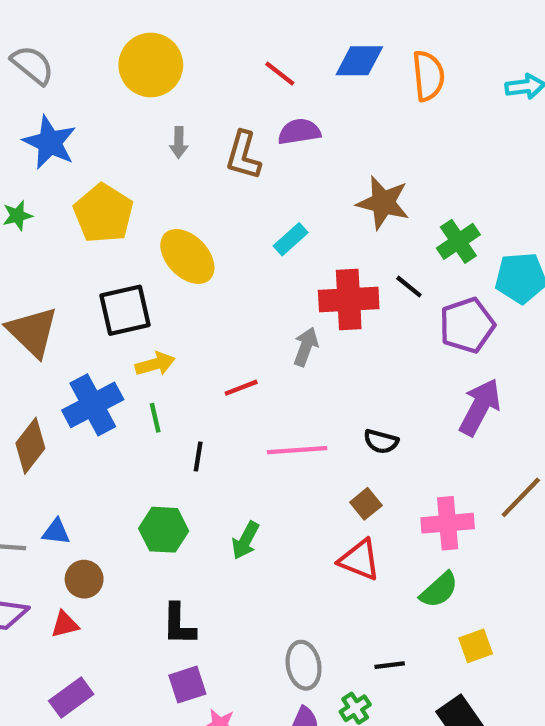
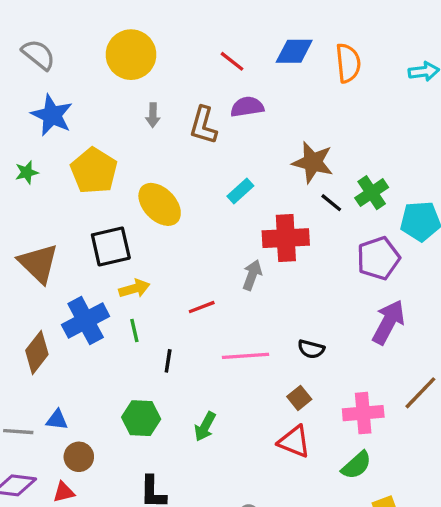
black line: (409, 287) -> (331, 203), moved

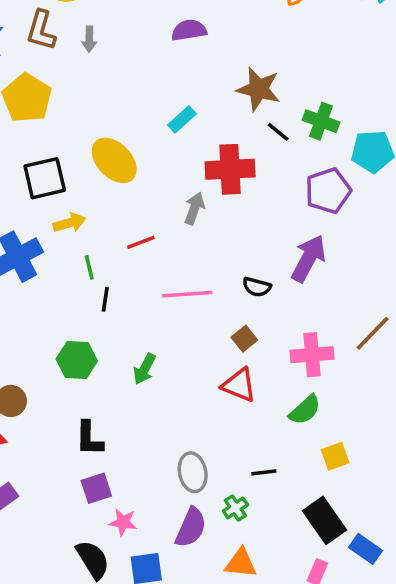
brown L-shape: (203, 125) -> (41, 30), moved
green cross: (372, 193) -> (321, 121), turned -36
yellow ellipse: (160, 204) -> (114, 160), moved
purple arrow: (388, 322) -> (308, 258), moved
green line: (134, 331) -> (89, 267), moved

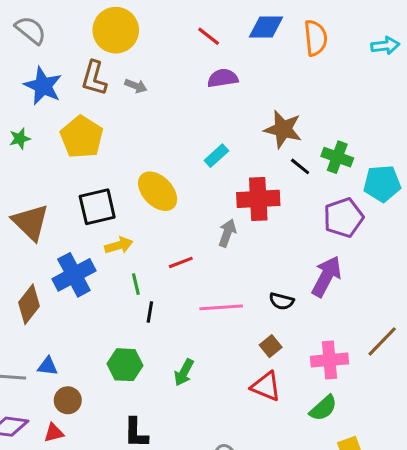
gray arrow: (89, 39) -> (136, 86), turned -70

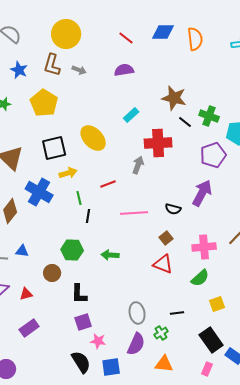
purple semicircle: (223, 78) -> (124, 70), moved
blue star: (43, 86) -> (19, 70), size x0.7
blue cross: (74, 275) -> (39, 192), turned -32
green arrow: (184, 372) -> (110, 255), turned 66
brown circle: (68, 400) -> (52, 273), moved

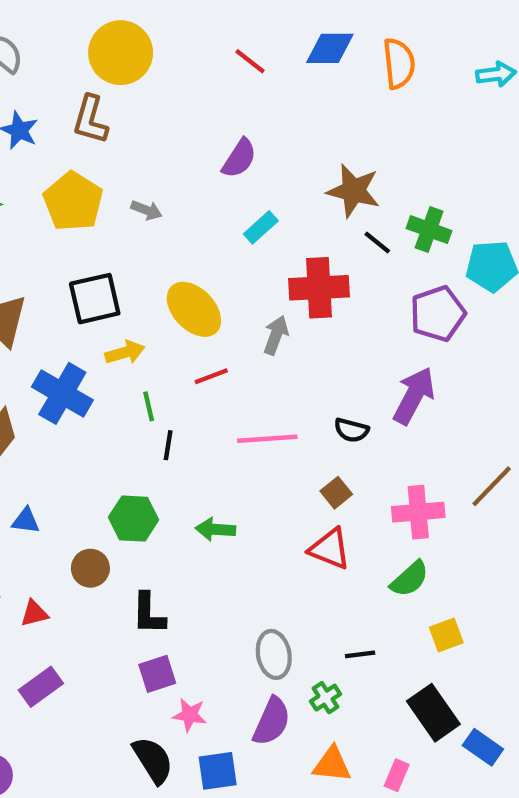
gray arrow: (79, 70) -> (146, 210), moved
purple semicircle: (124, 70) -> (239, 158), moved, turned 132
yellow ellipse: (93, 138) -> (194, 309), moved
pink rectangle: (207, 369) -> (397, 775), moved

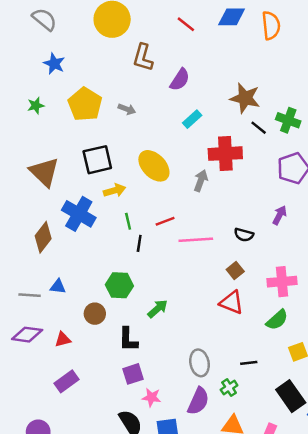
brown L-shape: (90, 120) -> (143, 57), moved
red line: (211, 376) -> (165, 221), moved
purple arrow: (414, 396) -> (280, 215), size x0.6
green arrow: (215, 529) -> (158, 309), moved, turned 135

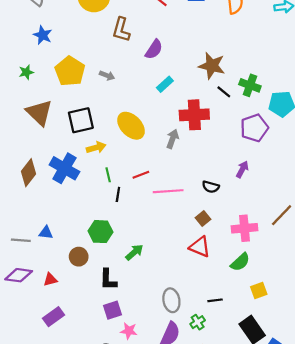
brown triangle: (44, 172) -> (39, 113), moved
brown diamond: (43, 237) -> (28, 173), moved

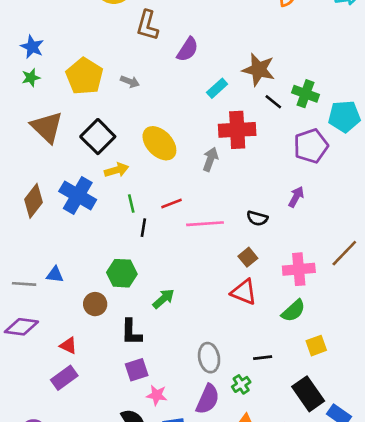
blue star: (43, 35) -> (32, 47), moved
cyan rectangle: (165, 84) -> (217, 88), moved
black square: (81, 120) -> (98, 137), turned -32
red triangle: (50, 280) -> (68, 346), moved, turned 40

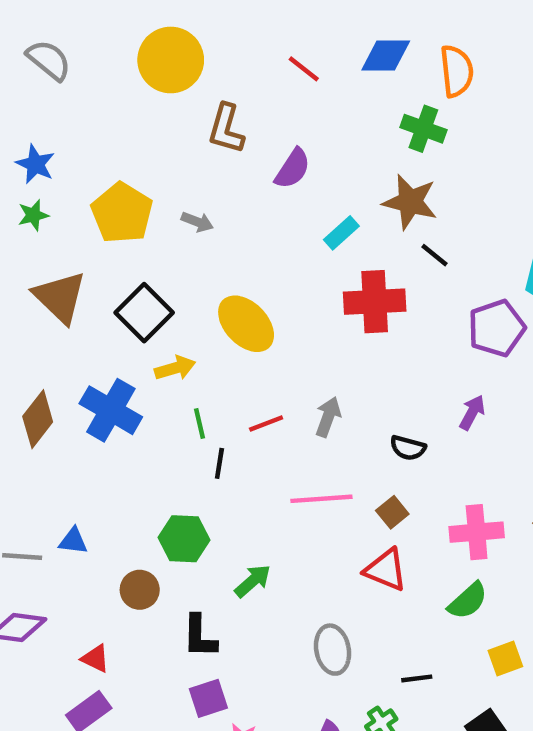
green cross: (305, 94) -> (423, 129), moved
gray arrow: (210, 159) -> (328, 417), moved
pink line: (205, 224) -> (321, 499), moved
gray ellipse: (209, 358) -> (333, 650), moved

